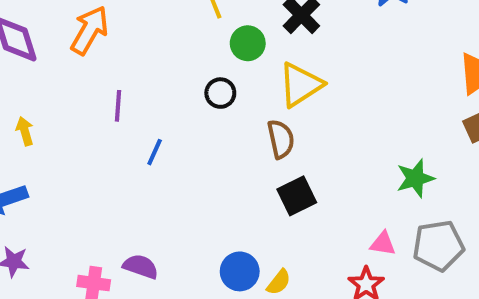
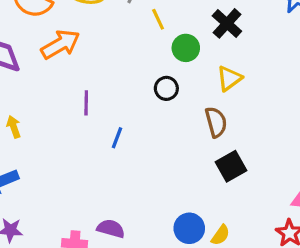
orange arrow: (90, 30) -> (60, 44), turned 33
yellow triangle: (300, 85) -> (229, 78), size x0.7

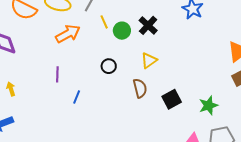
orange arrow: (60, 44) -> (68, 34), moved
green circle: (186, 48) -> (122, 31), moved
black square: (231, 166) -> (172, 99), moved

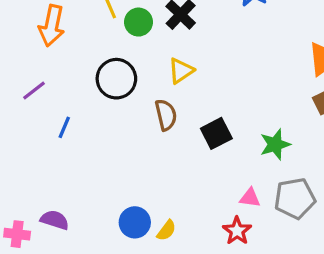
orange arrow: (68, 34) -> (52, 26), turned 130
black circle: (109, 66) -> (116, 79), size x1.6
purple line: (57, 74) -> (34, 91), turned 49

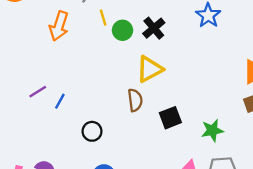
yellow triangle: (181, 71) -> (150, 69), size x1.4
black circle: (116, 79) -> (92, 131), moved, size x0.7
purple line: (34, 91) -> (38, 92), moved

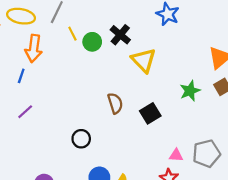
yellow triangle: (150, 69) -> (144, 60), moved, turned -36
blue line: (60, 101) -> (21, 76), moved
green star: (212, 130) -> (190, 91), moved

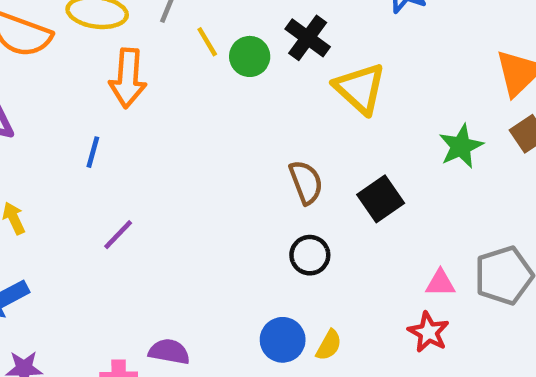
blue line: (21, 76) -> (93, 152), moved
purple line: (25, 112) -> (118, 235), moved
black circle: (81, 139) -> (310, 255), moved

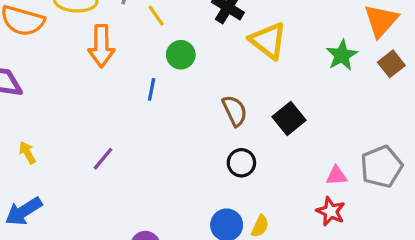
green circle: (250, 56) -> (181, 55), moved
green star: (461, 146) -> (342, 55), moved
blue line: (93, 152) -> (152, 89), moved

